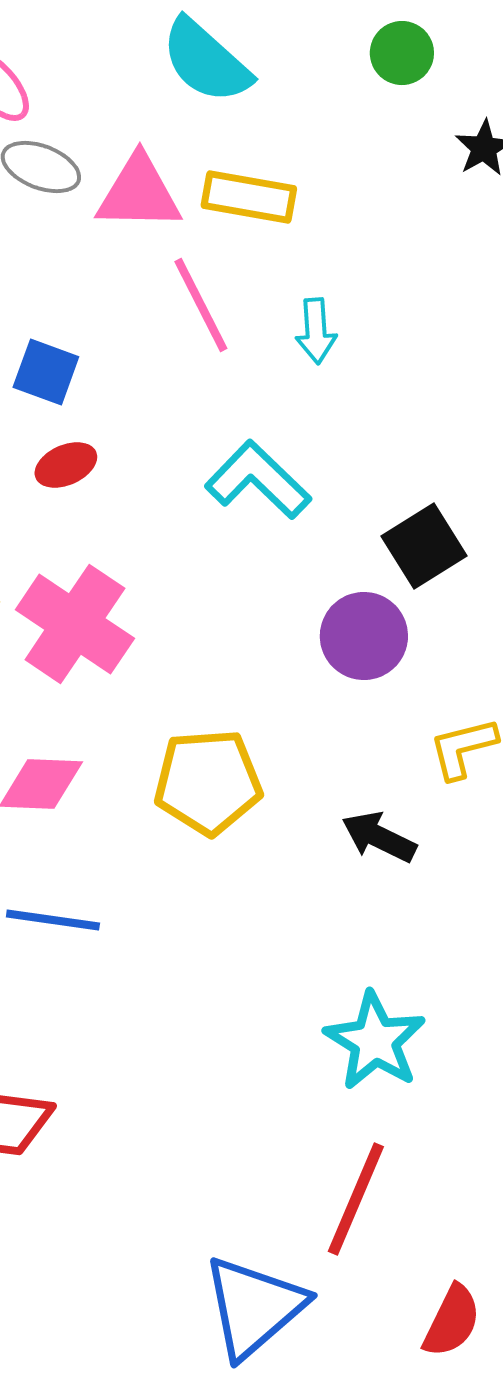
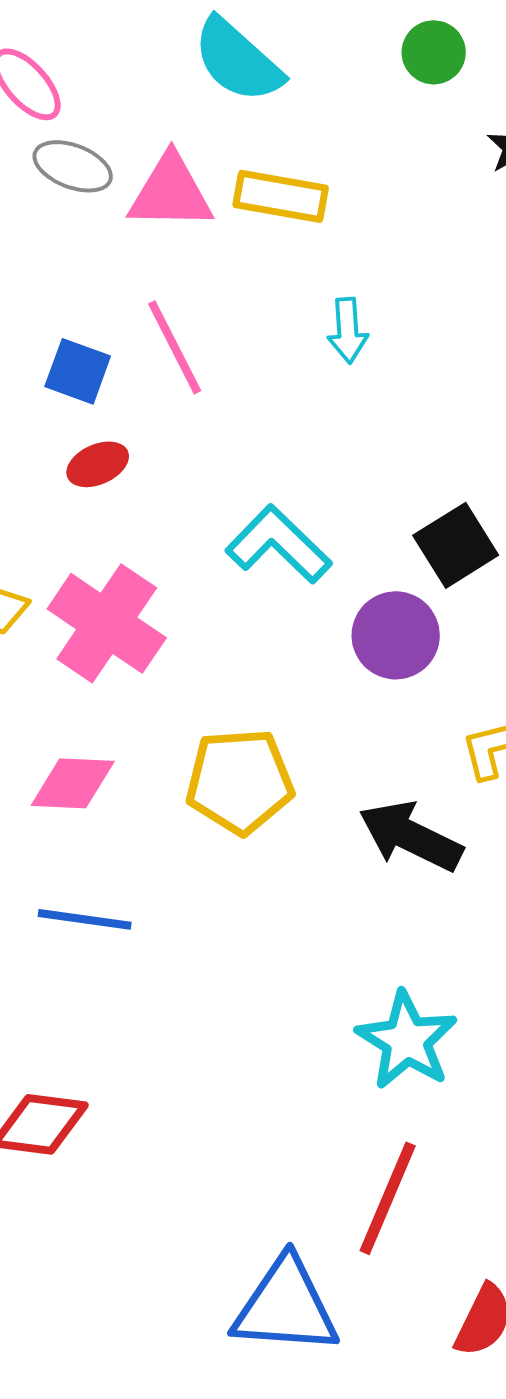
pink line: (201, 305) -> (175, 347), moved
cyan L-shape: (258, 480) -> (279, 544), moved
black arrow: (379, 837) -> (411, 836), size x1.4
blue triangle: (254, 1307) -> (286, 1306), turned 45

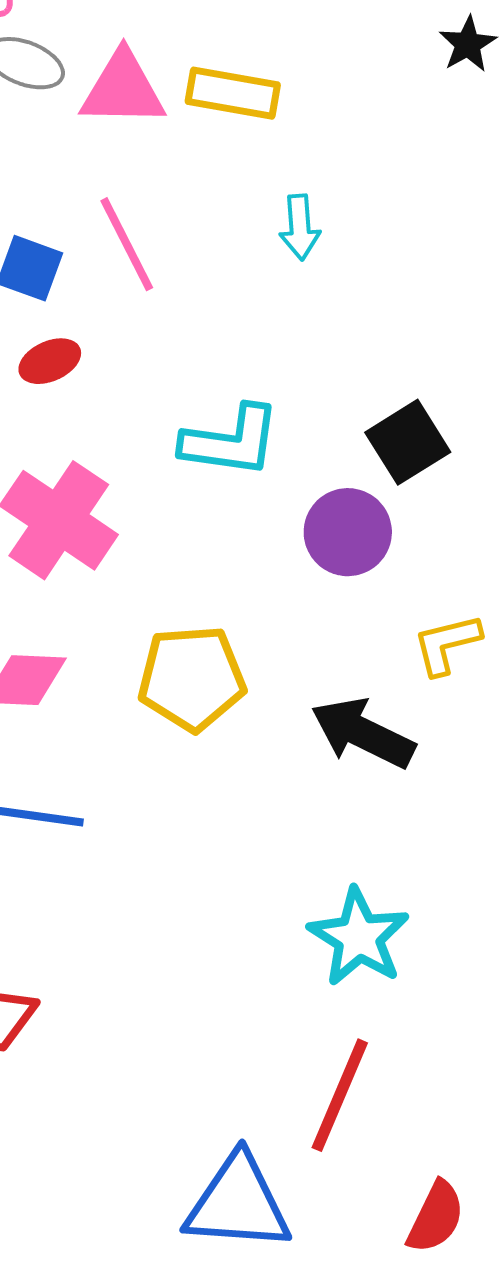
cyan L-shape: (279, 544) -> (231, 441), turned 144

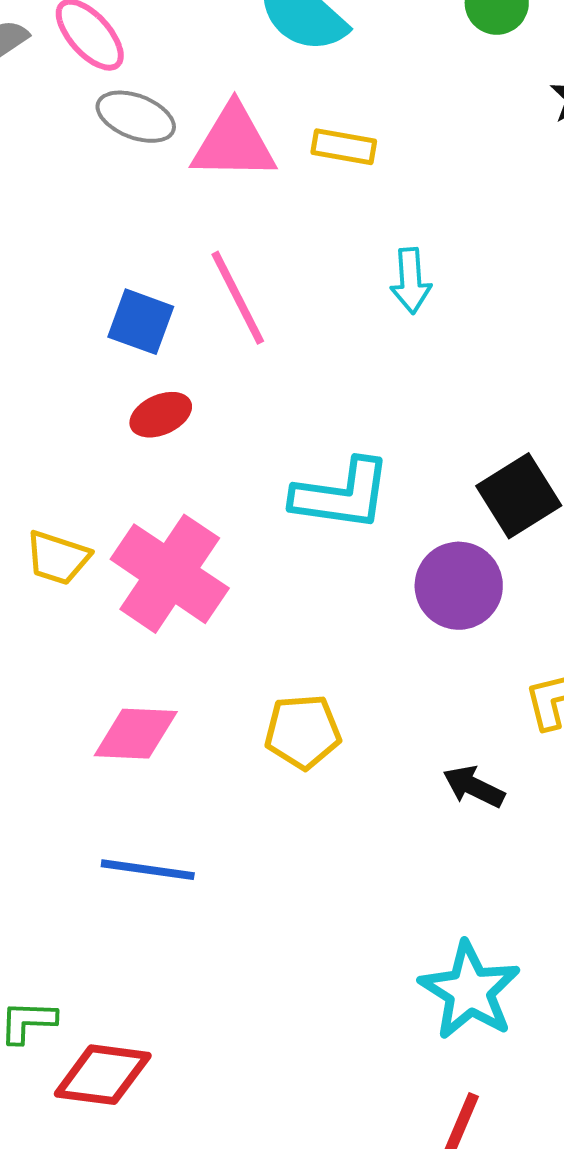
yellow rectangle: (233, 93) -> (344, 147), size x0.7
yellow pentagon: (192, 678) -> (303, 732), size x0.7
black arrow: (363, 733) -> (474, 787), size x0.6

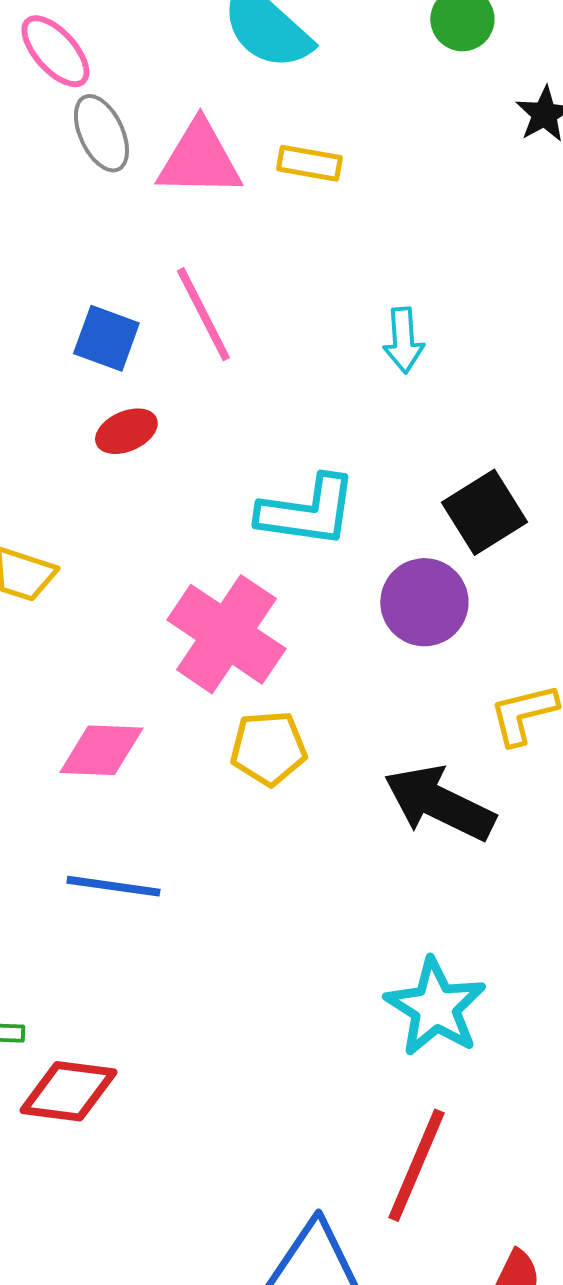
gray ellipse: (136, 117) -> (101, 133), turned 44
cyan arrow: (411, 281) -> (403, 340), moved
pink cross: (170, 574) -> (226, 634), moved
black arrow: (474, 787) -> (439, 803), size x1.8

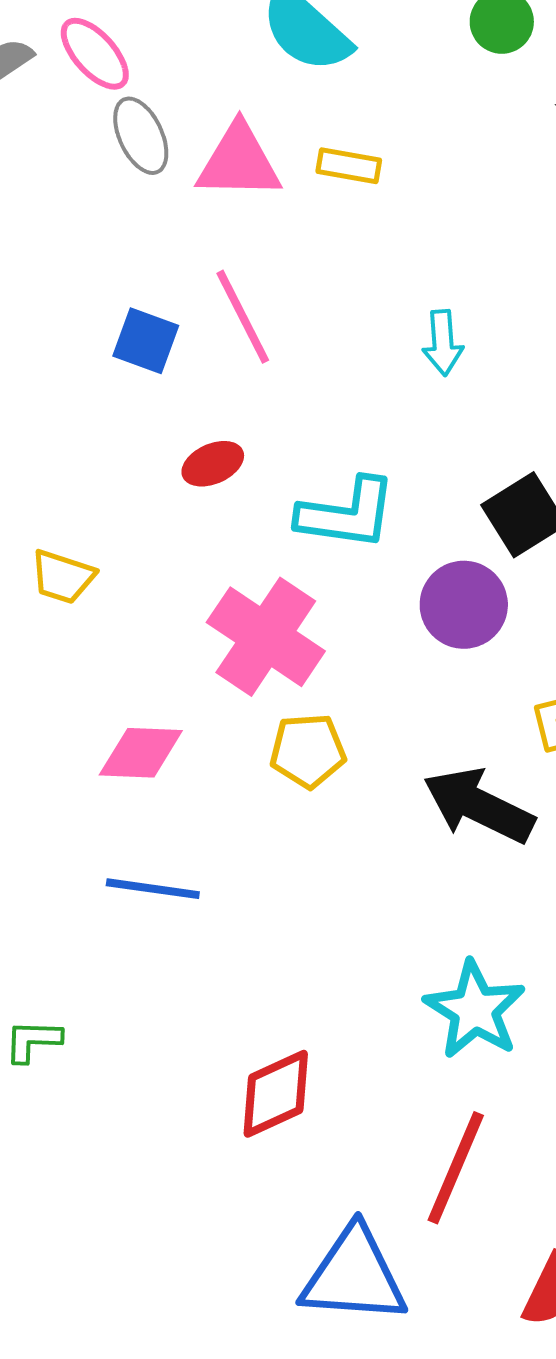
red ellipse: (126, 431) -> (213, 464), moved
red diamond: (68, 1091) -> (276, 1094), moved, turned -32

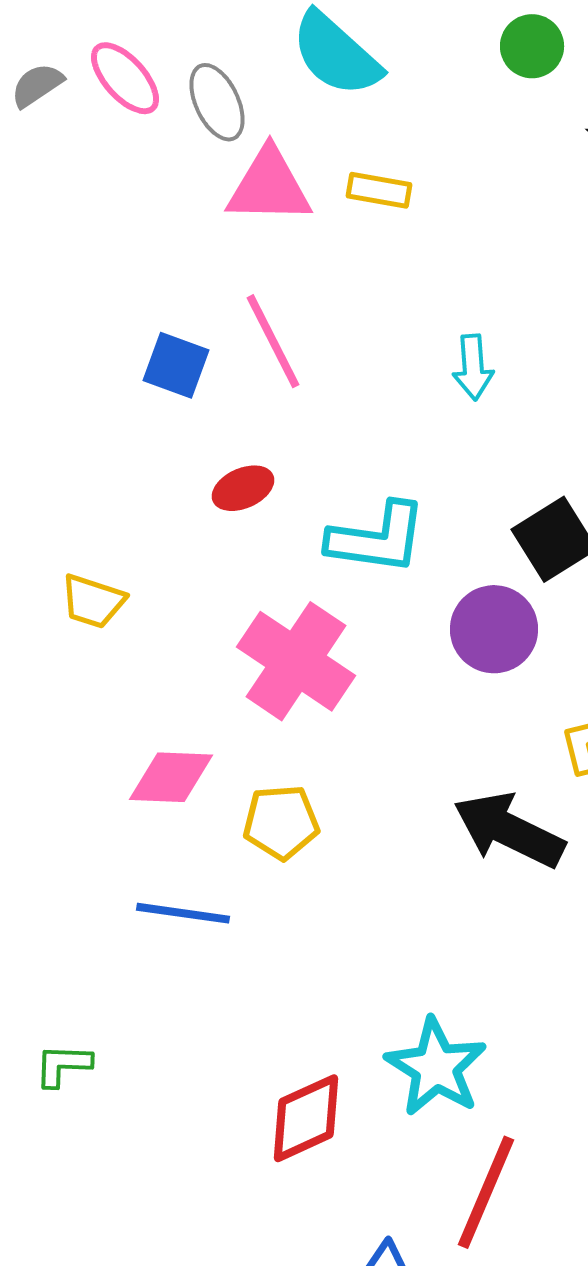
gray ellipse: (141, 136) -> (217, 102), moved
yellow pentagon: (308, 751) -> (281, 822), moved
cyan star: (475, 1010) -> (436, 1067), moved

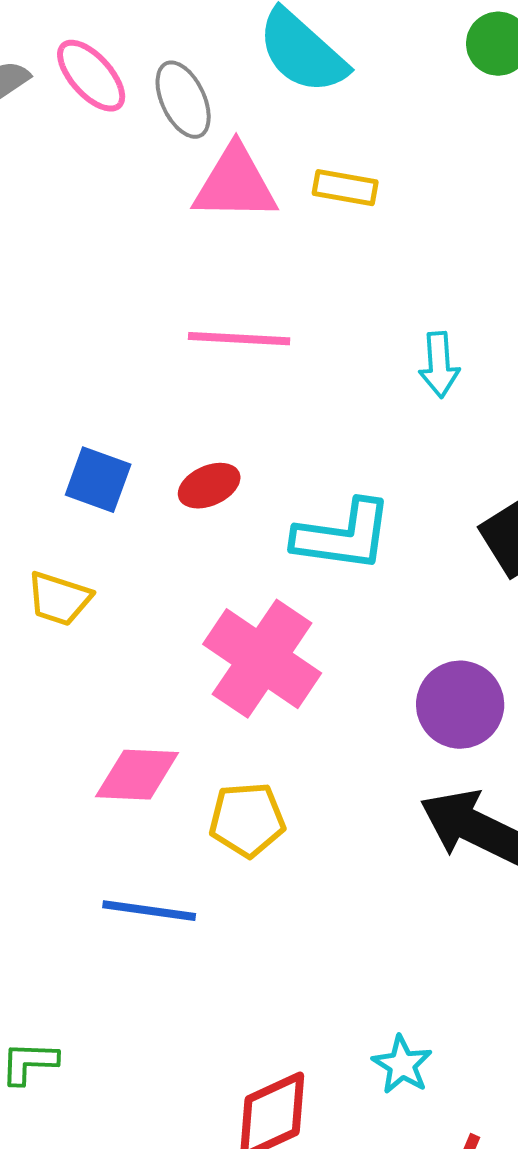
pink line: (273, 341) -> (239, 339), turned -60
blue square: (176, 365) -> (98, 480), moved
purple circle: (494, 629) -> (460, 705), moved
cyan star: (436, 1067) -> (402, 1065), size x0.6

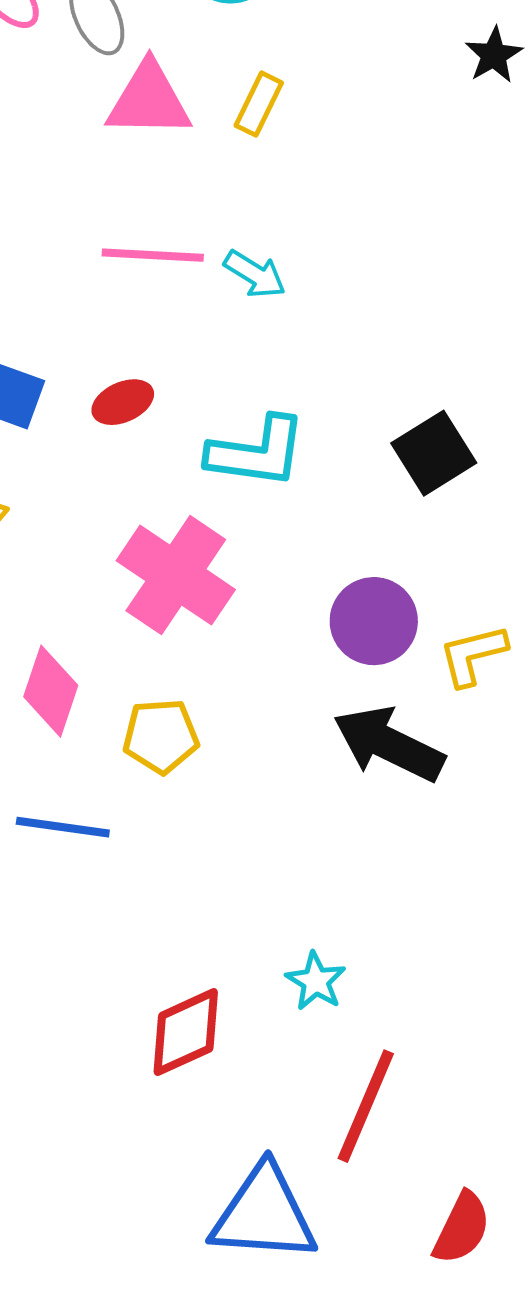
yellow rectangle: (345, 188) -> (259, 104), turned -74
cyan arrow: (439, 365) -> (255, 274), moved, turned -54
pink diamond: (137, 775) -> (51, 691), turned -74

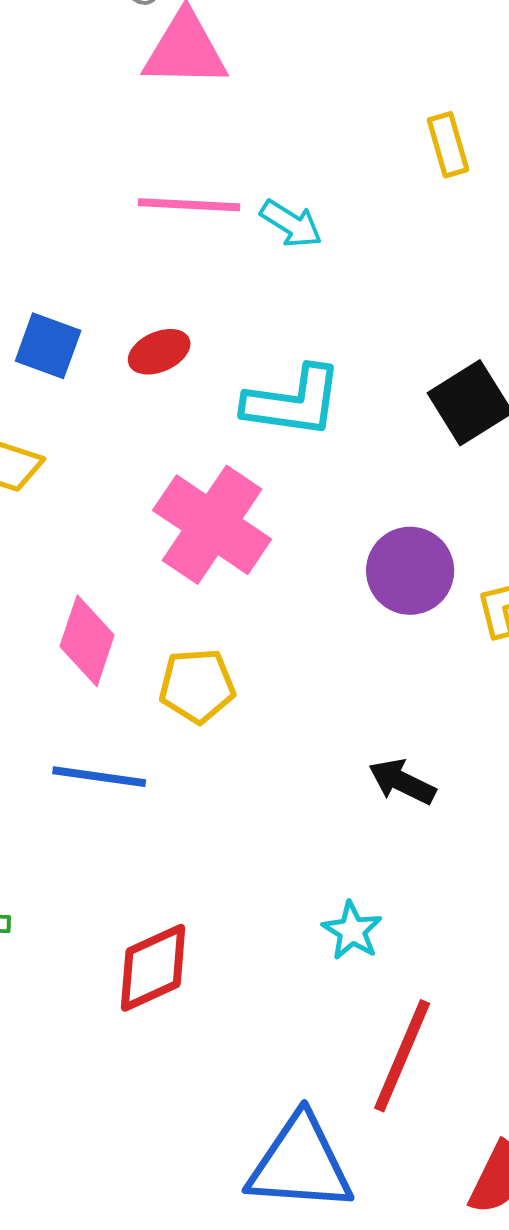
yellow rectangle: (259, 104) -> (448, 145), moved, turned -42
black arrow: (389, 744) -> (402, 782), moved, size x0.6
red diamond: (186, 1032) -> (153, 968), moved

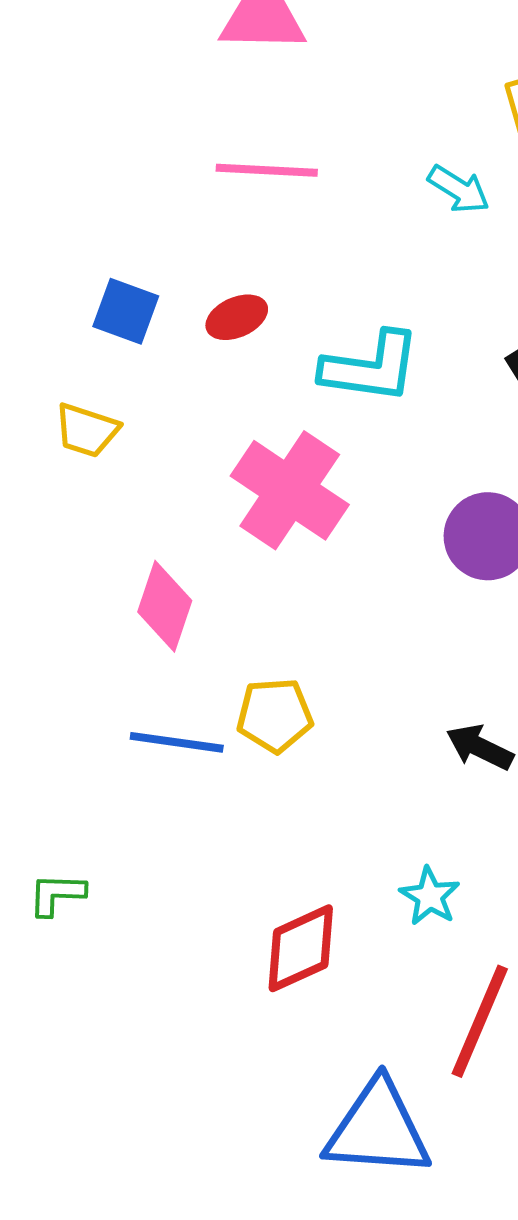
cyan arrow: (291, 224) -> (459, 189), moved
yellow pentagon: (197, 686) -> (275, 715), moved
red diamond: (153, 968) -> (301, 948), moved

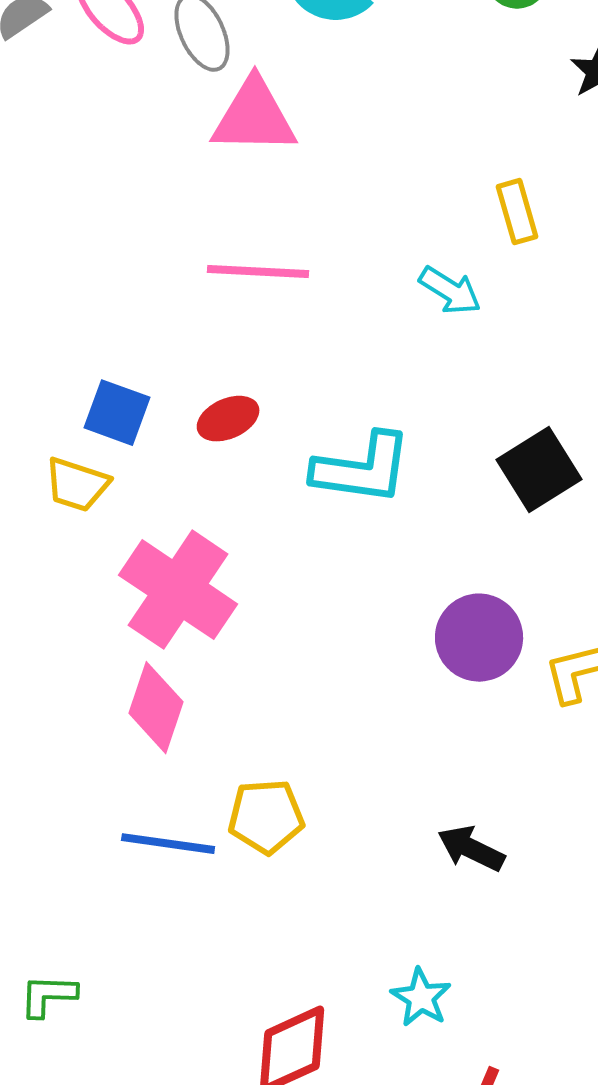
yellow trapezoid: (87, 430) -> (77, 485), moved
pink cross: (290, 490) -> (178, 590), moved

